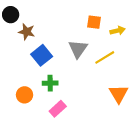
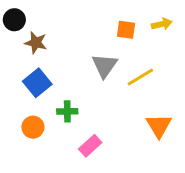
yellow arrow: (118, 31) -> (162, 24), moved
blue square: (42, 55) -> (37, 83), moved
pink rectangle: (58, 109) -> (90, 146), moved

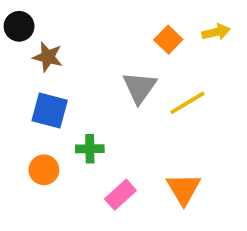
orange square: (126, 30) -> (168, 40), turned 36
blue square: (37, 83) -> (50, 110), turned -36
orange triangle: (159, 126) -> (184, 189), moved

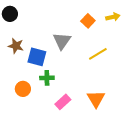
brown star: (48, 57) -> (16, 46), moved
gray triangle: (140, 88) -> (62, 41), moved
blue square: (50, 110) -> (37, 57), moved

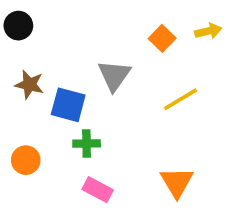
orange circle: (23, 89) -> (26, 160), moved
pink rectangle: (63, 102) -> (98, 190), moved, turned 70

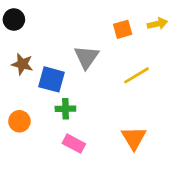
orange square: (162, 38) -> (123, 29), turned 30

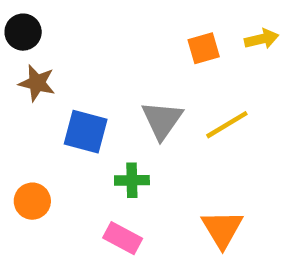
gray triangle: (86, 57) -> (162, 120), moved
brown star: (22, 64) -> (37, 83), moved
green cross: (65, 109) -> (132, 180), moved

